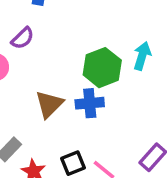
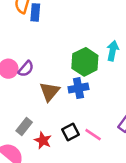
purple semicircle: (23, 38) -> (26, 69), moved

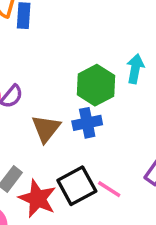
black square: (71, 132) -> (77, 186), size x1.5
red star: (43, 140) -> (37, 199), size x1.5

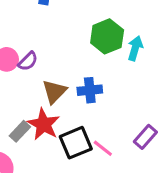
green hexagon: (96, 85) -> (107, 36), moved
red star: (37, 199) -> (44, 124), moved

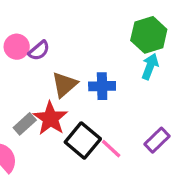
green hexagon: (107, 36) -> (149, 35), moved
cyan arrow: (135, 48) -> (150, 66), moved
black square: (76, 143) -> (83, 140), turned -32

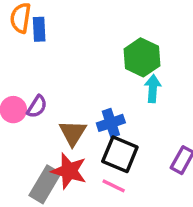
gray rectangle: (25, 124) -> (45, 184), size x1.5
black square: (83, 140) -> (120, 154), moved
pink line: (111, 149) -> (114, 186), moved

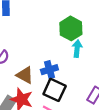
brown triangle: (73, 133) -> (25, 75), turned -36

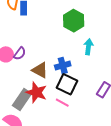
green hexagon: (71, 28) -> (74, 21), moved

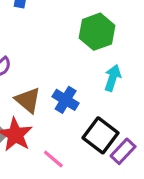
blue cross: (63, 66) -> (66, 100), turned 35
black square: (67, 84) -> (100, 135), moved

